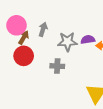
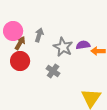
gray star: (67, 42) -> (63, 47), turned 30
gray cross: (57, 66) -> (53, 71), turned 32

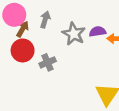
gray cross: (53, 71) -> (48, 62), moved, turned 32

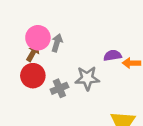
pink circle: (14, 15) -> (38, 38), moved
gray star: (74, 34) -> (87, 78), moved, turned -30

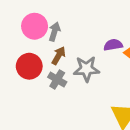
brown arrow: (33, 53) -> (59, 56), moved
gray cross: (59, 88) -> (57, 80), turned -36

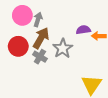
brown arrow: (59, 56) -> (41, 38), size x1.5
gray star: (86, 69) -> (63, 48), turned -30

